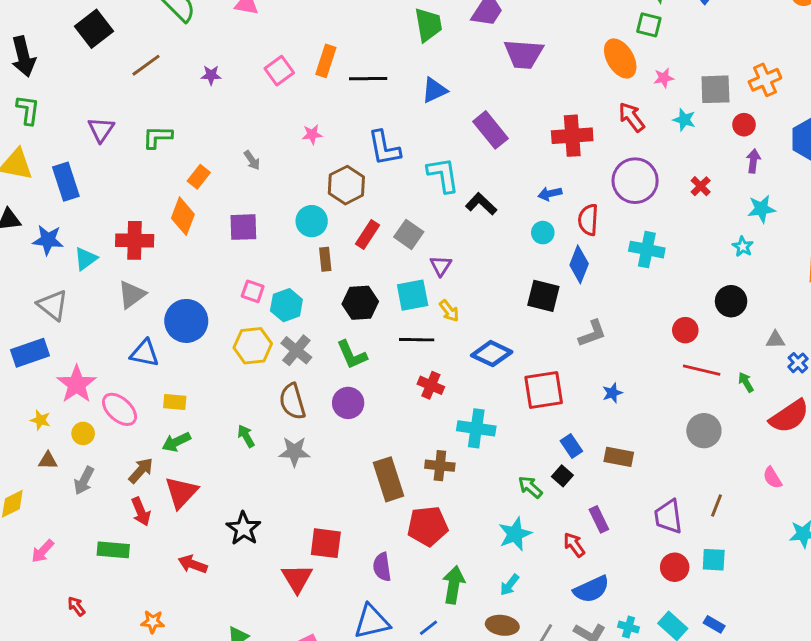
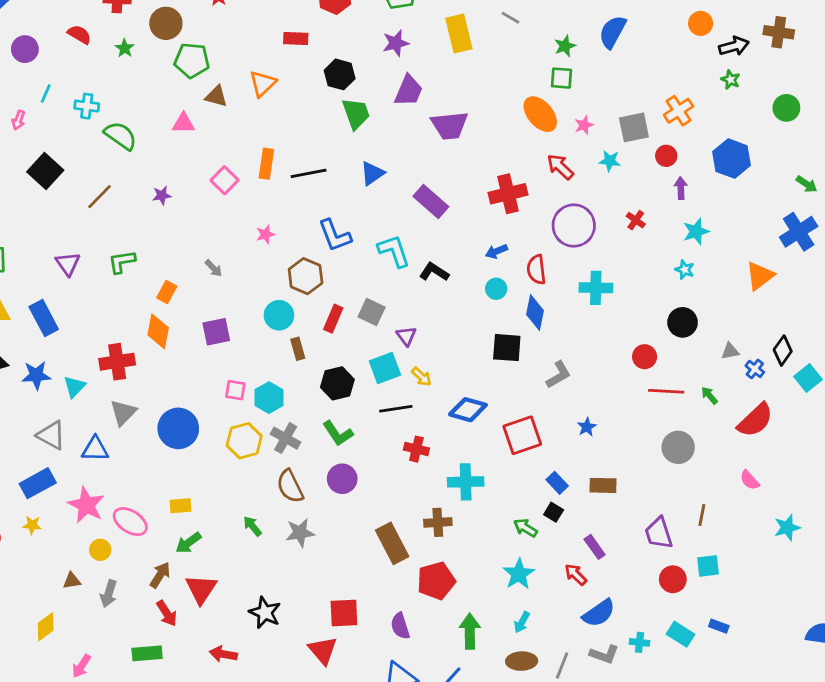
blue triangle: (145, 353) -> (95, 449), moved
yellow star: (40, 420) -> (32, 525), moved

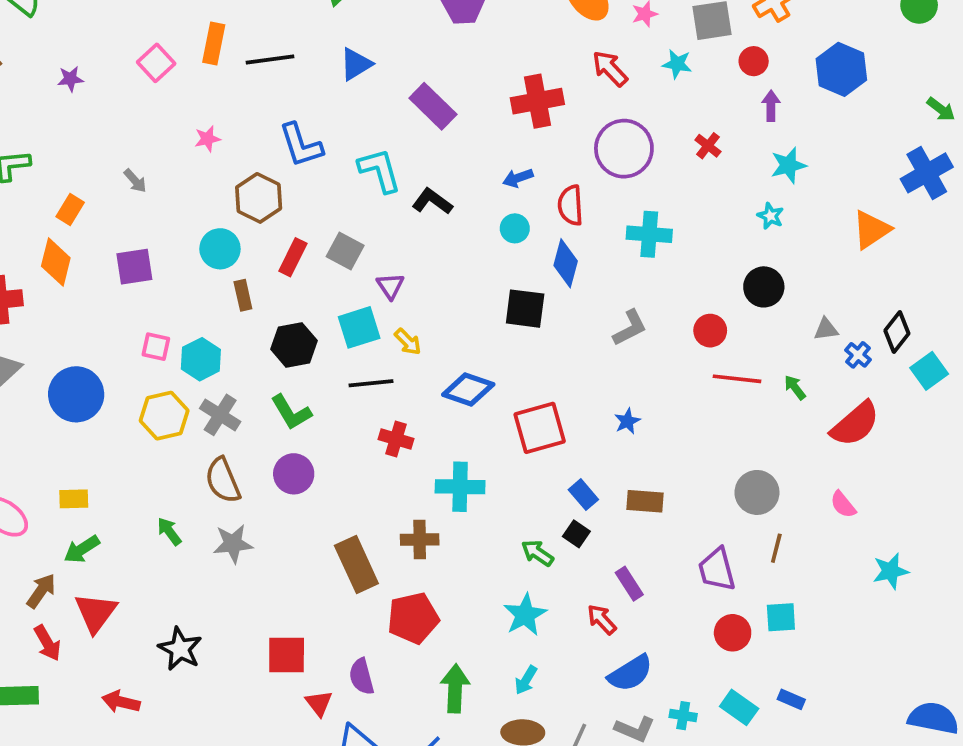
gray L-shape: (558, 375) -> (630, 328), moved
gray circle: (678, 447) -> (757, 492), moved
red triangle: (323, 650) -> (319, 703), moved, size x0.7

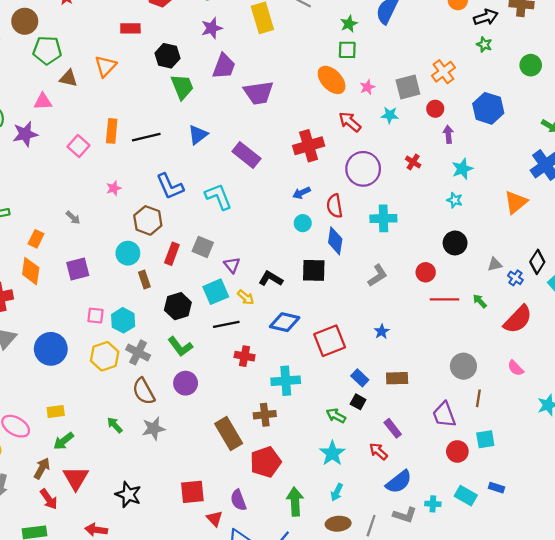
purple star: (70, 79) -> (25, 134), moved, size x1.6
black L-shape: (432, 201) -> (271, 279), moved

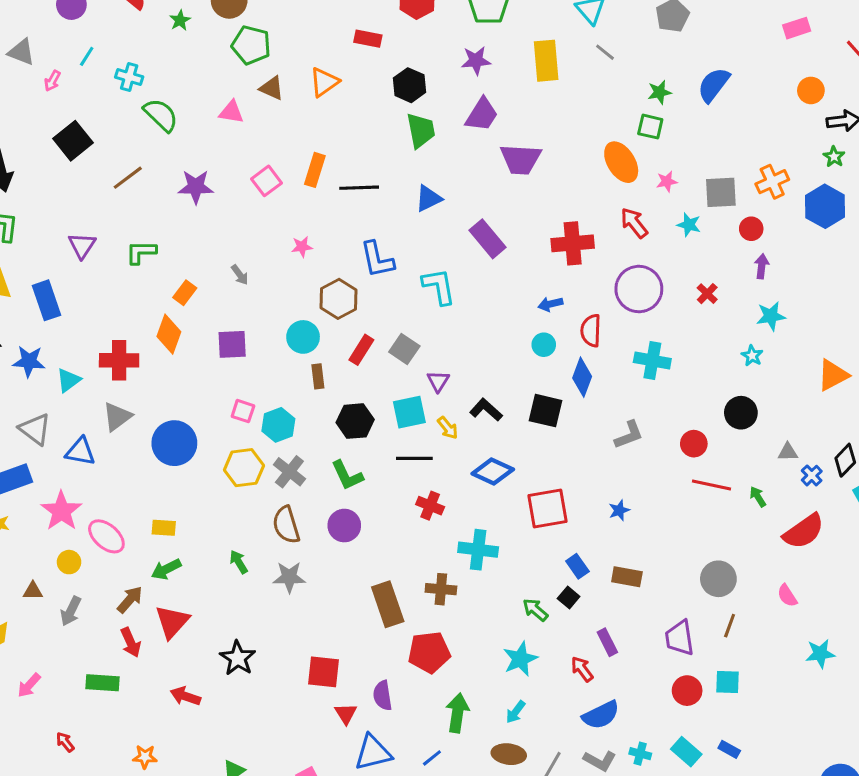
blue hexagon: (488, 108) -> (825, 206), moved
purple star: (25, 134) -> (196, 187), moved

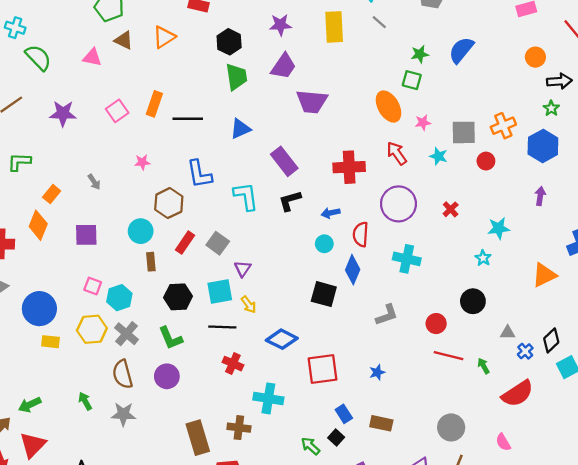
purple arrow: (762, 266) -> (540, 196), moved
black L-shape: (486, 410) -> (290, 201), moved, turned -60
yellow rectangle: (164, 528) -> (50, 342), moved

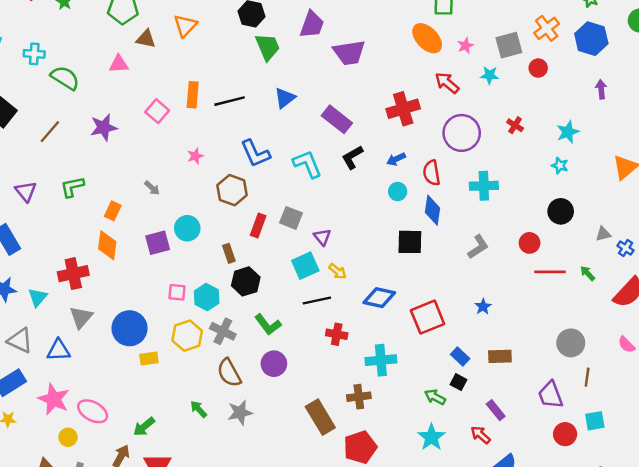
cyan circle: (141, 231) -> (187, 228), moved
black hexagon: (178, 297) -> (246, 281), moved

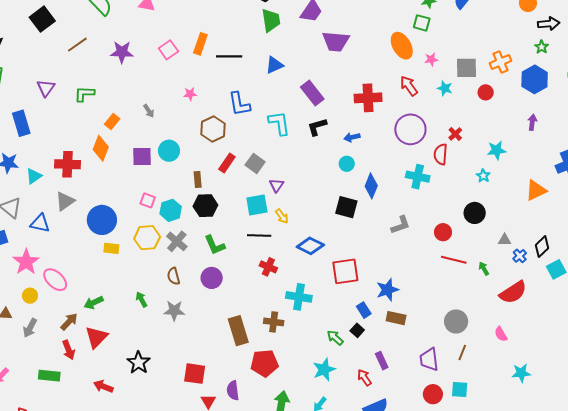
red semicircle: (432, 173) -> (441, 154), moved
blue star: (483, 307) -> (387, 290), moved, size x1.6
brown semicircle: (229, 373) -> (173, 276), size x0.7

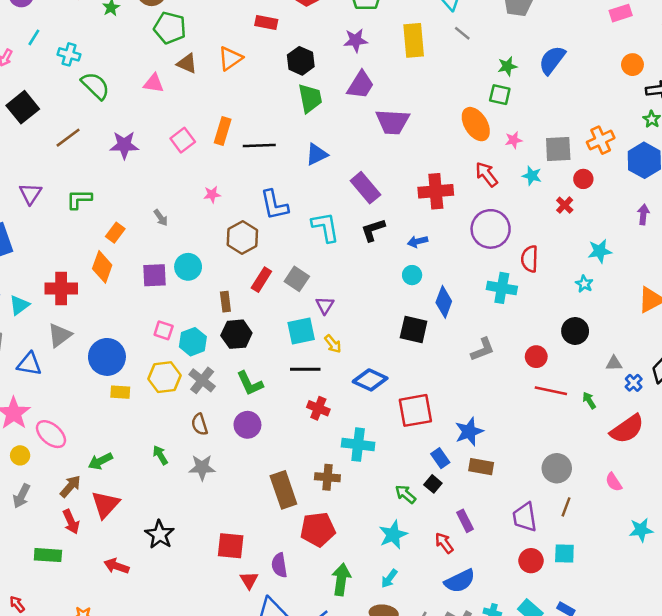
red cross: (455, 134) -> (565, 205), moved

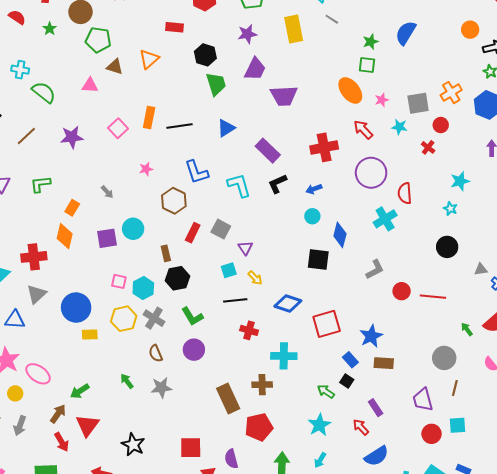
cyan cross: (502, 288) -> (385, 219), turned -35
cyan square: (301, 331) -> (229, 270), size x0.7
red circle: (536, 357) -> (402, 291), moved
green arrow: (589, 400) -> (467, 329), moved

